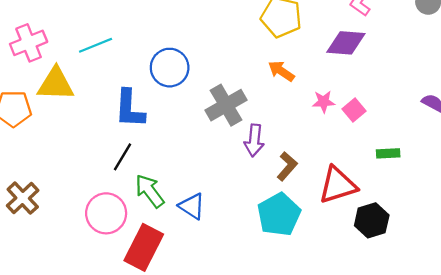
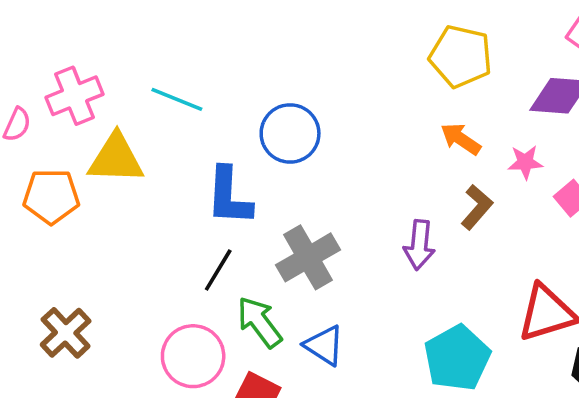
cyan line: (96, 45) -> (177, 99), turned 44
pink star: (324, 102) -> (525, 162), moved
gray cross: (226, 105) -> (308, 257), moved
brown L-shape: (287, 166) -> (477, 207), moved

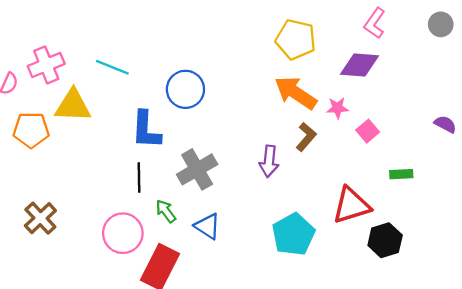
orange arrow: (461, 139) -> (296, 93), size x1.6
black line: (218, 270) -> (139, 178), turned -32
green arrow: (260, 322) -> (166, 211), size x0.7

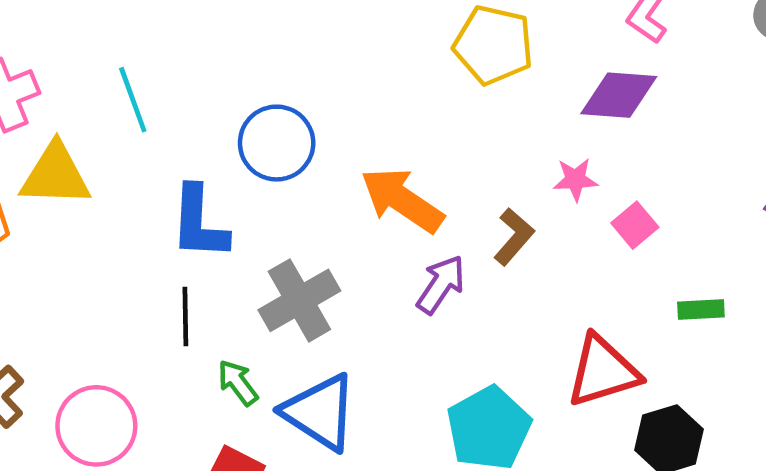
cyan line: (112, 67) -> (133, 100), turned 48
orange arrow: (296, 93) -> (402, 200), moved
purple arrow: (269, 161) -> (441, 284), turned -152
blue triangle: (208, 226) -> (320, 412), size x1.5
pink circle: (123, 233) -> (96, 426), moved

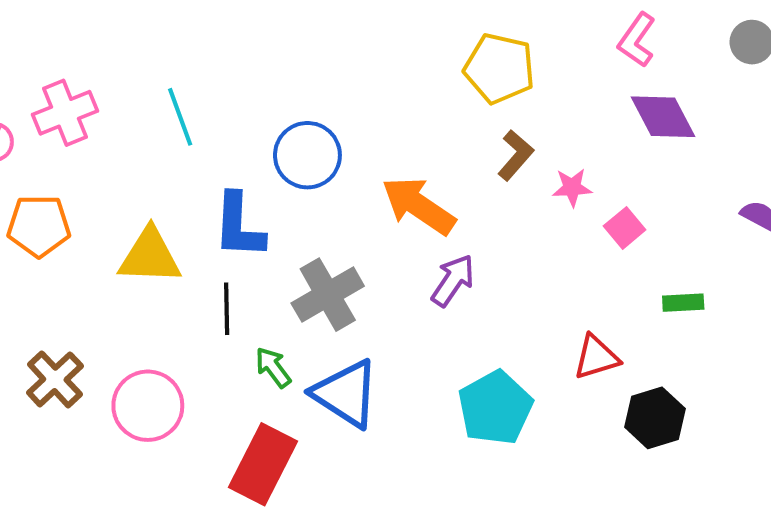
purple diamond: (619, 95) -> (663, 117), moved, turned 58
yellow triangle: (55, 175) -> (150, 256), moved
brown L-shape: (514, 237) -> (516, 155), moved
red triangle: (603, 371) -> (596, 357), size x0.7

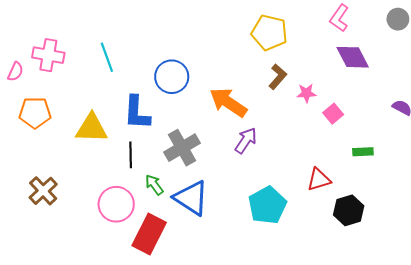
pink cross: (65, 113) -> (48, 55), turned 32
pink circle: (148, 406) -> (116, 204), moved

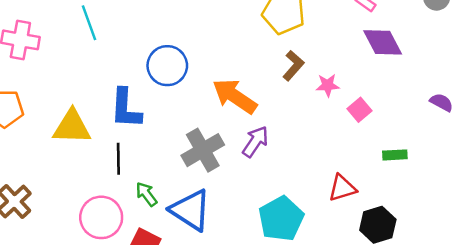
cyan line: (107, 57) -> (89, 23), moved
gray cross: (182, 148) -> (203, 150), moved

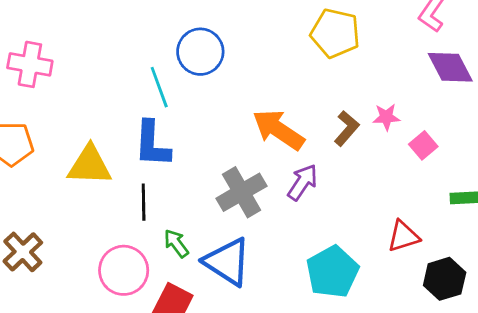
cyan line: (89, 23) -> (159, 87), moved
blue circle: (167, 66) -> (200, 52), moved
brown L-shape: (293, 66) -> (347, 128), moved

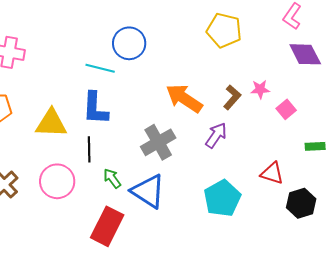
cyan line: (159, 87) -> (100, 68), turned -56
purple arrow: (303, 182) -> (216, 135), moved
red triangle: (403, 236) -> (272, 173), turned 35
pink circle: (124, 270) -> (57, 181), moved

